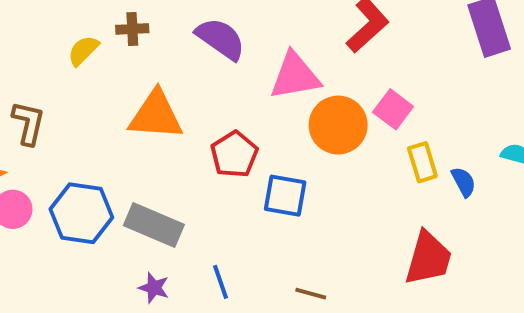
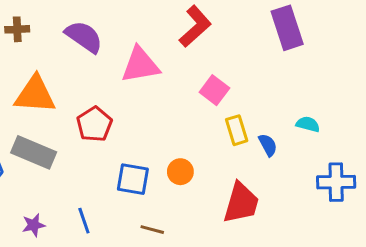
orange circle: (338, 125) -> (180, 172), moved, size x0.6
blue square: (285, 196) -> (133, 179), moved
gray rectangle: (154, 225) -> (34, 152), moved
purple star: (154, 288) -> (34, 225), turned -30

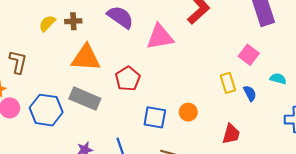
brown cross: (17, 29) -> (73, 21), moved
pink square: (214, 90) -> (249, 55), moved
red trapezoid: (241, 203) -> (231, 134), size x0.7

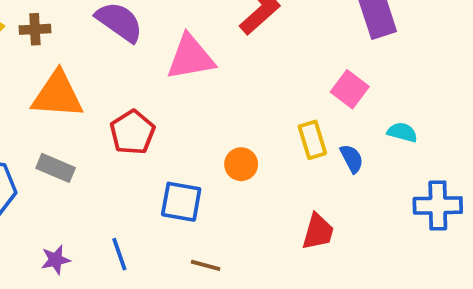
gray rectangle: (85, 99) -> (56, 168), size x0.7
orange circle: (188, 112) -> (241, 164), moved

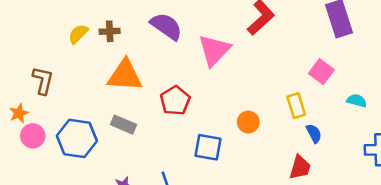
pink triangle: (191, 57) -> (214, 50), turned -36
blue semicircle: (352, 159) -> (314, 133), moved

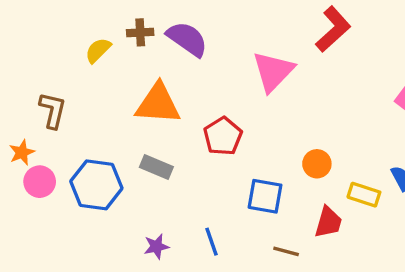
purple semicircle: (166, 26) -> (187, 39), moved
brown cross: (110, 31) -> (140, 32), moved
yellow rectangle: (296, 106) -> (364, 195), moved, turned -55
red trapezoid: (300, 167) -> (328, 222), moved

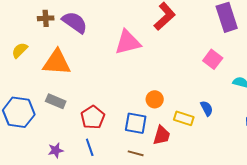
yellow semicircle: (98, 50) -> (20, 50), moved
pink triangle: (273, 71) -> (128, 42), turned 32
red pentagon: (223, 136) -> (93, 117), moved
blue square: (265, 196) -> (136, 123), moved

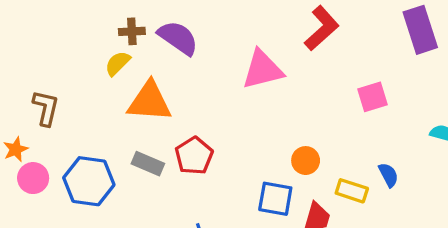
yellow semicircle: (20, 50) -> (118, 63), moved
pink square: (213, 59) -> (373, 97), moved, turned 36
red pentagon: (93, 117) -> (194, 156), moved

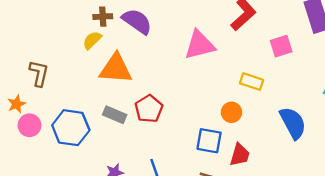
pink square: (373, 97) -> (281, 46), moved
blue semicircle: (388, 175) -> (293, 123), size x1.8
yellow rectangle: (352, 191) -> (252, 82), moved

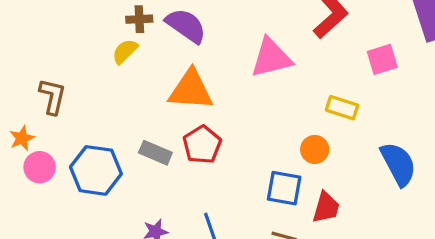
orange triangle: (116, 69) -> (191, 90), moved

